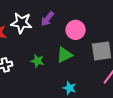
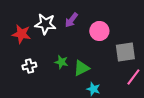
green triangle: (64, 55) -> (81, 68), moved

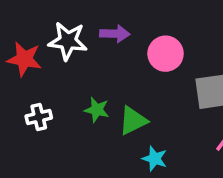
purple arrow: (71, 20) -> (115, 34), turned -126

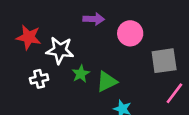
white star: (68, 41) -> (60, 50), moved
green star: (97, 110) -> (81, 74), turned 30

